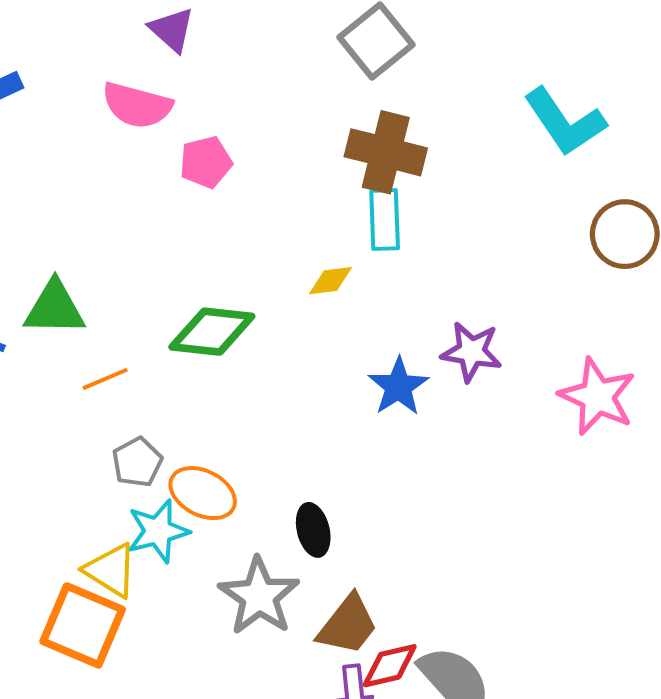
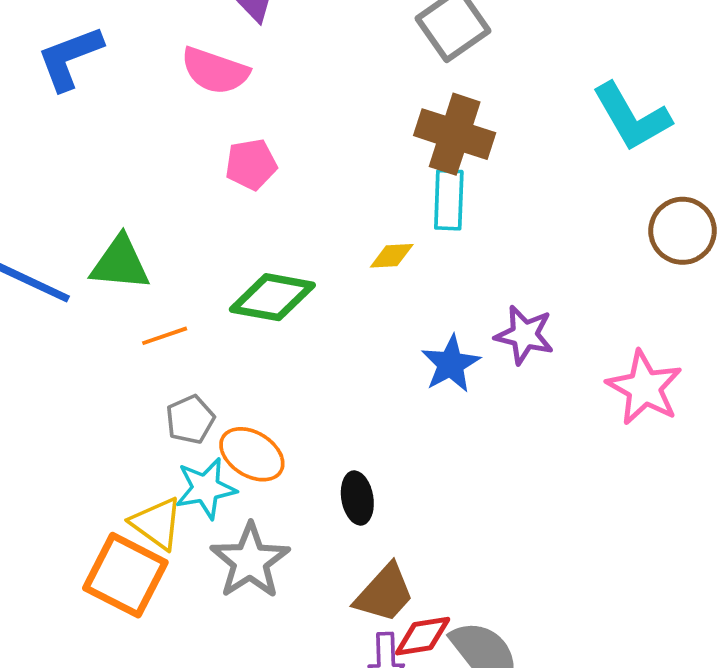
pink pentagon: (206, 162) -> (251, 164), moved
gray star: (259, 596) -> (250, 561), moved

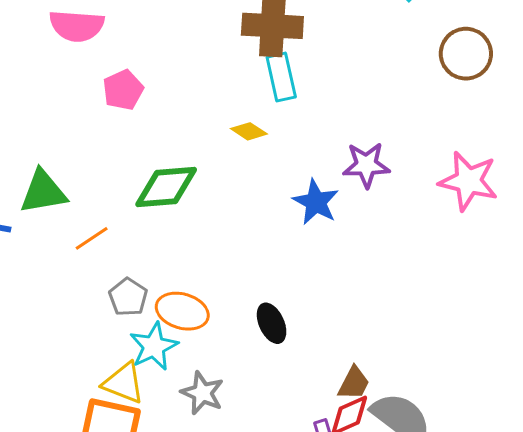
yellow diamond: (392, 256) -> (249, 131), turned 51
gray star: (250, 561) -> (202, 393), size x0.7
brown trapezoid: (384, 593) -> (354, 383), moved, size x0.7

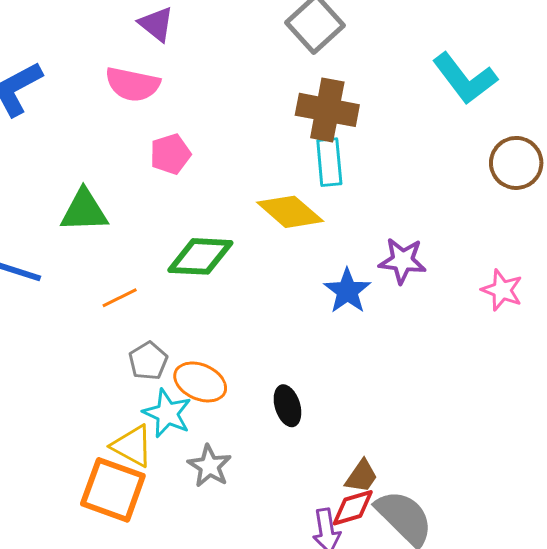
yellow diamond: (249, 131) -> (290, 212), size x1.8
pink star: (468, 181) -> (502, 290), size x0.7
green triangle: (43, 192) -> (84, 211), moved
cyan star: (154, 346) -> (167, 413), turned -30

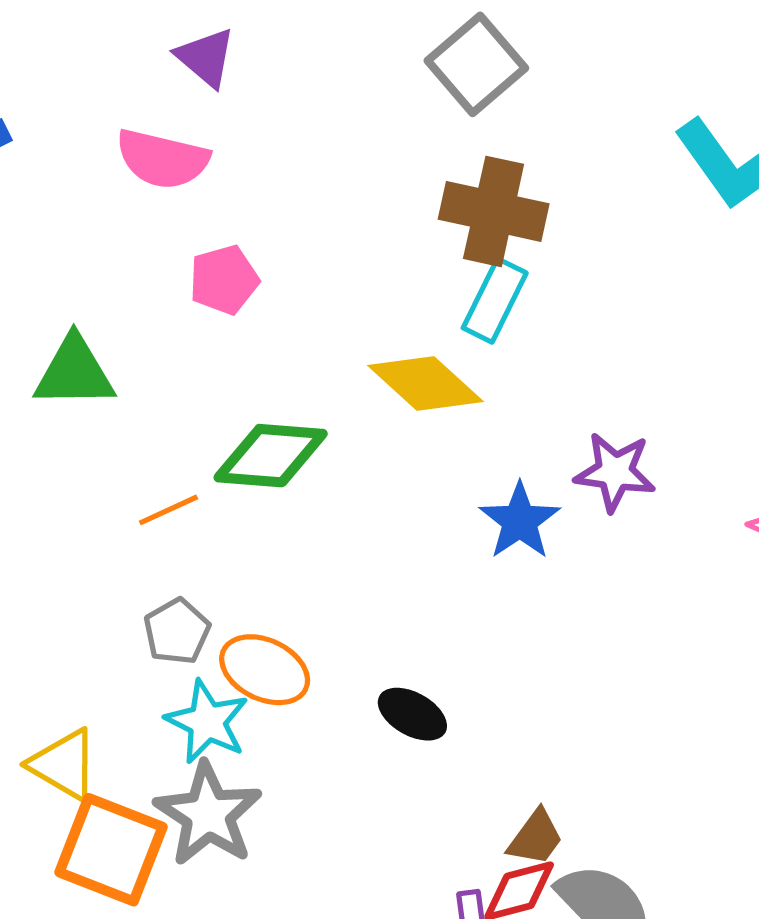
cyan rectangle: (329, 162) -> (495, 300), turned 30
orange line: (120, 298) -> (168, 510), moved
black ellipse: (287, 406) -> (412, 714), turned -45
yellow triangle: (132, 446) -> (64, 765), moved
gray star: (209, 466) -> (208, 814), moved, size x1.4

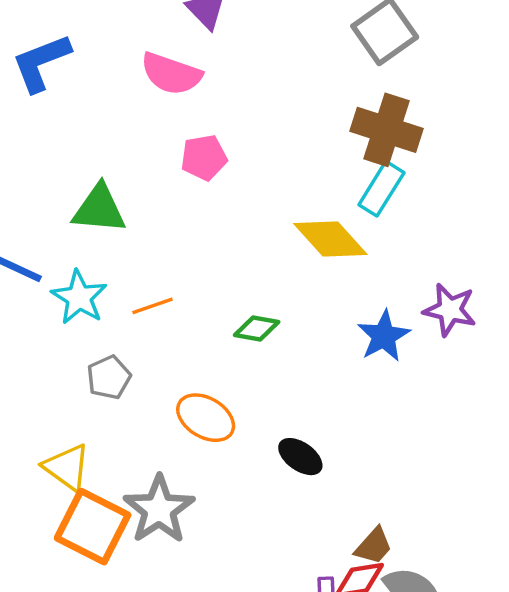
green diamond: (271, 456) -> (257, 329), moved, size x0.6
gray pentagon: (177, 631) -> (109, 377), moved
cyan star: (207, 722) -> (79, 297), moved

